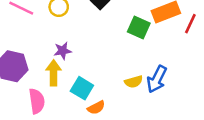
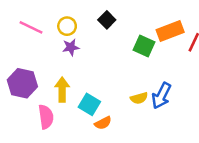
purple star: (63, 51) -> (71, 47), moved

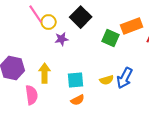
black square: (107, 20) -> (81, 17), size x1.5
pink line: (31, 27) -> (36, 14), moved, turned 30
purple star: (71, 47) -> (62, 39), moved
cyan square: (89, 104) -> (76, 80), moved, turned -36

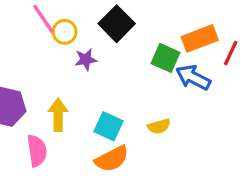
blue arrow: (125, 78) -> (193, 77), moved, turned 90
cyan square: (76, 80) -> (109, 126), turned 30
orange semicircle: (78, 100) -> (112, 159), size x1.5

